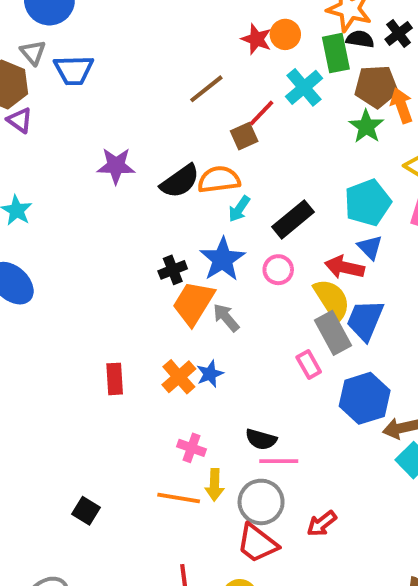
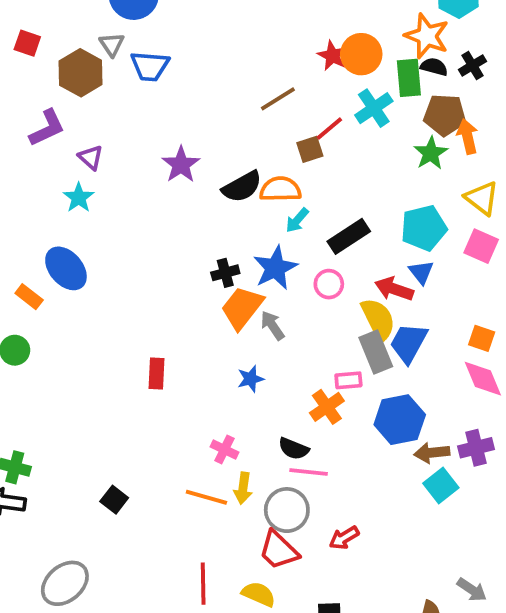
orange circle: (285, 34) -> (361, 54), size x1.4
purple triangle: (20, 120) -> (91, 157), moved
purple star: (116, 166) -> (181, 165), turned 30
pink rectangle: (309, 365) -> (348, 380), turned -72
orange cross: (179, 377) -> (327, 407), moved

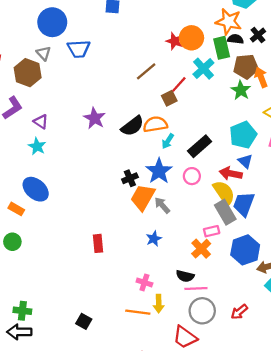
blue trapezoid: (150, 66) -> (79, 49), moved
gray circle: (287, 510) -> (202, 311), moved
red arrow: (344, 538) -> (239, 312), moved

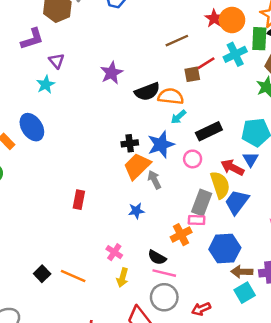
gray rectangle: (225, 212) -> (202, 203), moved, turned 35
orange line: (138, 312) -> (73, 276), moved

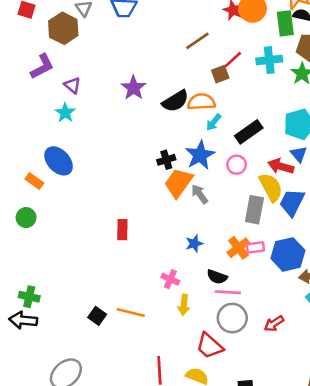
cyan cross: (235, 54) -> (269, 60), moved, turned 30
blue star: (136, 211) -> (194, 244), moved
pink rectangle: (197, 220) -> (255, 247), moved

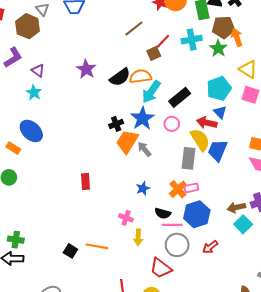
cyan arrow: (214, 122) -> (151, 92), size x1.6
blue hexagon: (288, 254) -> (197, 214), moved

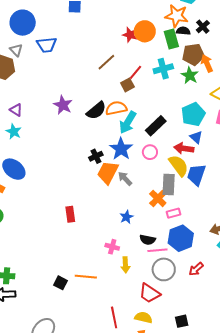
orange cross: (178, 189) -> (158, 198), moved

